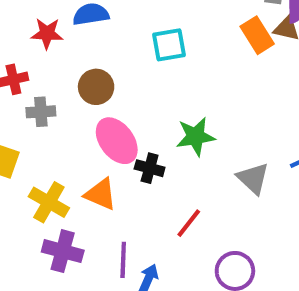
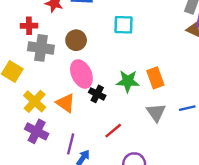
orange rectangle: (257, 35) -> (155, 78), moved
gray cross: (41, 112) -> (41, 48), size x1.5

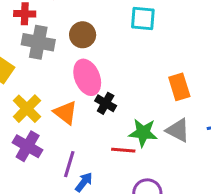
green star: (128, 81) -> (143, 133), moved
gray triangle: (156, 113) -> (178, 130), turned -30
red line: (113, 131) -> (123, 150), turned 42

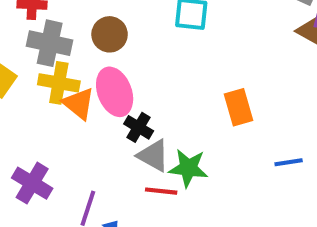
yellow cross: (27, 109) -> (59, 83), moved, turned -36
orange triangle: (66, 113) -> (79, 104), moved
gray triangle: (178, 130) -> (153, 156), moved

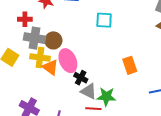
brown circle: (110, 34) -> (53, 40), moved

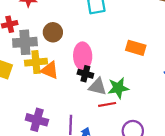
brown circle: (53, 40) -> (53, 32), moved
pink ellipse: (68, 61) -> (83, 56), moved, turned 35
orange rectangle: (130, 65) -> (136, 48), turned -42

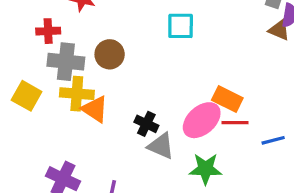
pink ellipse: (83, 56) -> (202, 120), moved, turned 40
green star: (118, 88) -> (206, 169), moved
red line: (107, 104) -> (235, 123), moved

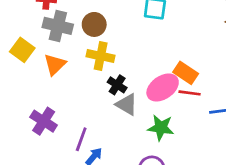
yellow cross: (77, 94) -> (101, 56), moved
orange triangle: (95, 109) -> (55, 64), moved, turned 35

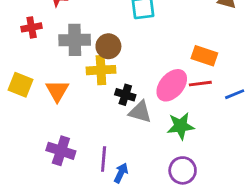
brown circle: (94, 24) -> (108, 46), moved
gray cross: (58, 26) -> (75, 40), moved
orange rectangle: (186, 73) -> (204, 56), moved

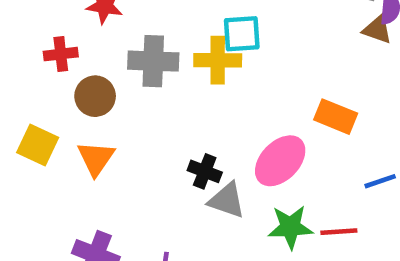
gray cross: (75, 40) -> (153, 61), moved
brown circle: (108, 46) -> (95, 96), moved
yellow cross: (101, 70) -> (218, 60), moved
red line: (200, 84) -> (339, 232), moved

